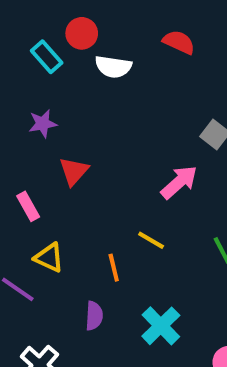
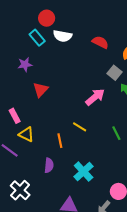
red semicircle: (179, 42) -> (100, 42), moved
cyan rectangle: (47, 57) -> (37, 38), moved
pink rectangle: (28, 206) -> (15, 116), moved

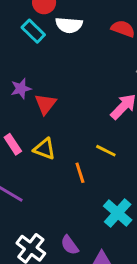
purple star: (25, 65) -> (21, 89), moved
yellow triangle: (26, 134) -> (44, 149), moved
purple semicircle: (49, 165) -> (70, 245), moved, turned 144

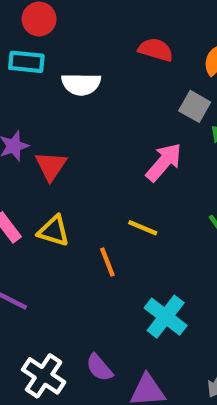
white semicircle: (69, 25) -> (81, 84), moved
cyan rectangle: (33, 31) -> (26, 62), turned -35

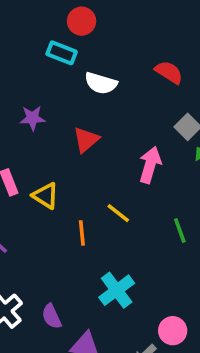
pink arrow: (164, 162) -> (150, 165), turned -40
red triangle: (51, 166) -> (86, 140), moved

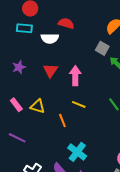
red semicircle: (169, 72) -> (66, 23), moved
pink arrow: (150, 165) -> (75, 76), moved
cyan cross: (117, 290) -> (77, 152), moved

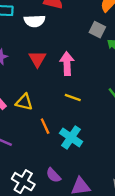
orange line: (62, 120) -> (45, 126), moved
cyan cross: (77, 152) -> (71, 137), moved

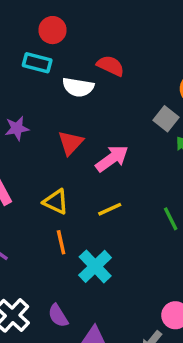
pink arrow: (67, 64) -> (112, 159), turned 45
yellow line: (73, 97) -> (110, 209), turned -56
yellow triangle: (24, 102) -> (56, 202), moved

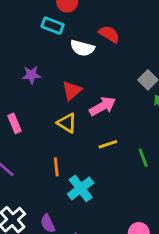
yellow triangle: (56, 202) -> (67, 123), moved
yellow line: (110, 209) -> (108, 144), moved

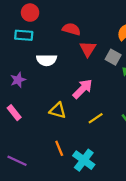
white semicircle: (82, 48) -> (47, 60), moved
red triangle: (72, 91) -> (88, 49), moved
pink rectangle: (14, 123) -> (14, 113), moved

